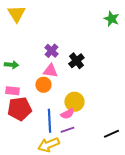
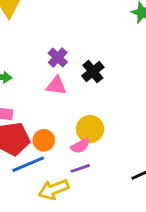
orange circle: (43, 85) -> (44, 140), moved
blue line: (49, 121) -> (28, 164), moved, turned 70

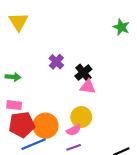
pink triangle: (56, 86) -> (88, 87), moved
orange circle: (44, 140) -> (45, 126), size x1.5

